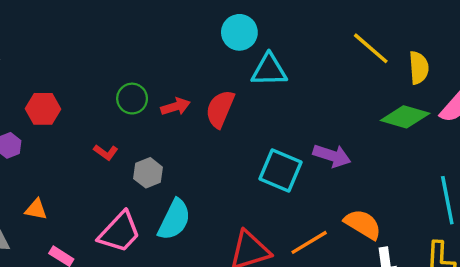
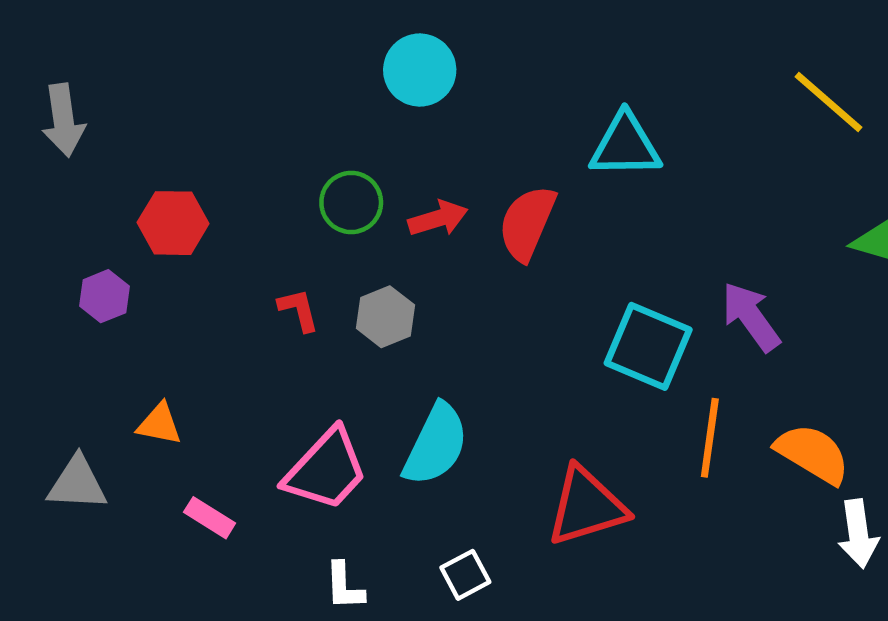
cyan circle: (239, 32) -> (420, 70), moved
red L-shape: (106, 152) -> (299, 310), turned -140
purple arrow: (332, 156) -> (751, 317), turned -144
gray hexagon: (148, 173) -> (385, 317), moved
orange line: (309, 242) -> (710, 438), moved, turned -51

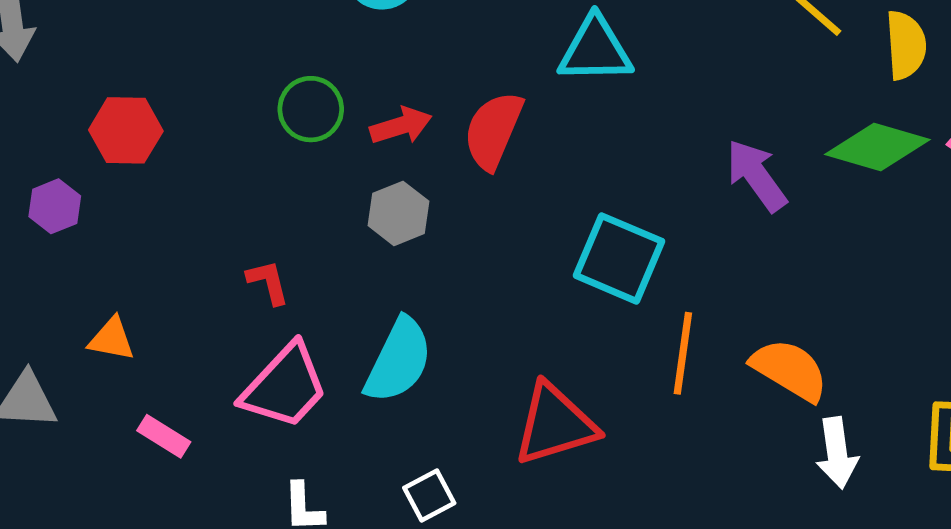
red L-shape: (299, 310) -> (268, 282), moved
gray hexagon: (385, 317) -> (398, 213), moved
purple arrow: (751, 317) -> (756, 175), moved

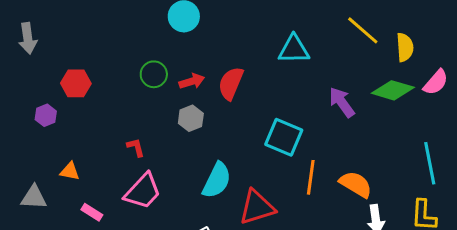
cyan triangle: (595, 50) -> (294, 49), moved
cyan semicircle: (398, 360) -> (217, 180), moved

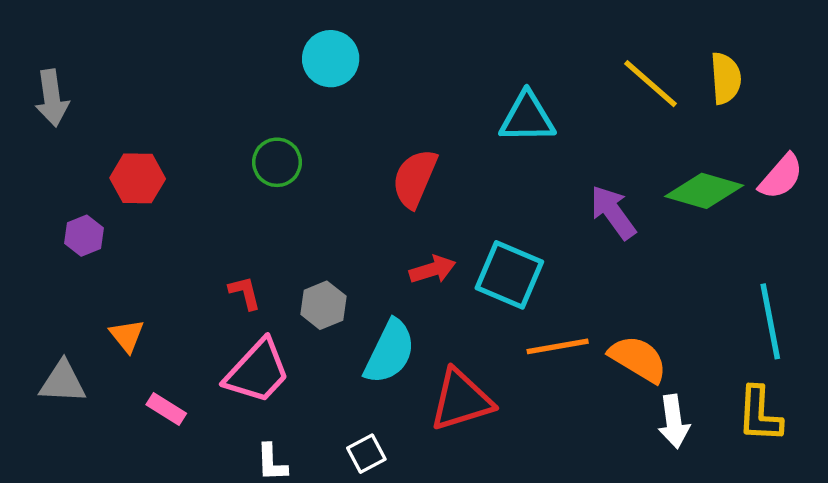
yellow semicircle: (405, 47) -> (726, 78), moved
red arrow: (192, 81) -> (432, 270), moved
gray hexagon: (191, 118) -> (323, 305), moved
orange triangle: (70, 171) -> (127, 336), turned 40
orange line: (311, 177) -> (558, 346), turned 72

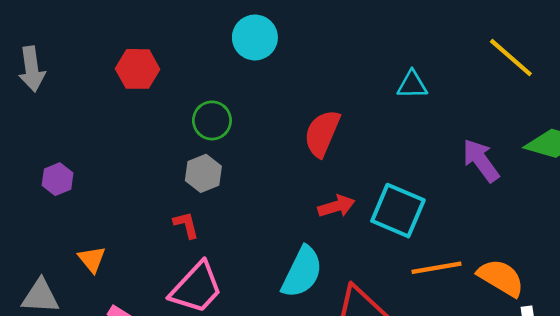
cyan triangle: (527, 118) -> (412, 85), size x0.7
red hexagon: (138, 178) -> (138, 69), moved
gray hexagon: (323, 305) -> (203, 173), moved

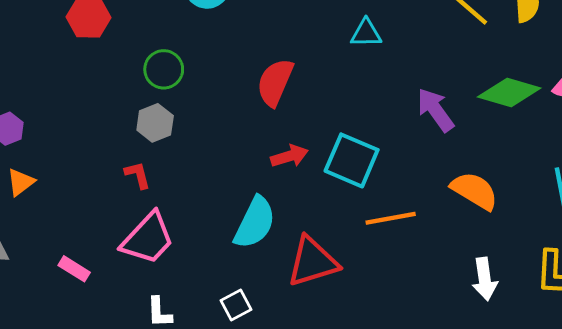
orange triangle: (92, 259) -> (21, 182), moved, turned 32
orange semicircle: (501, 278) -> (474, 191), moved

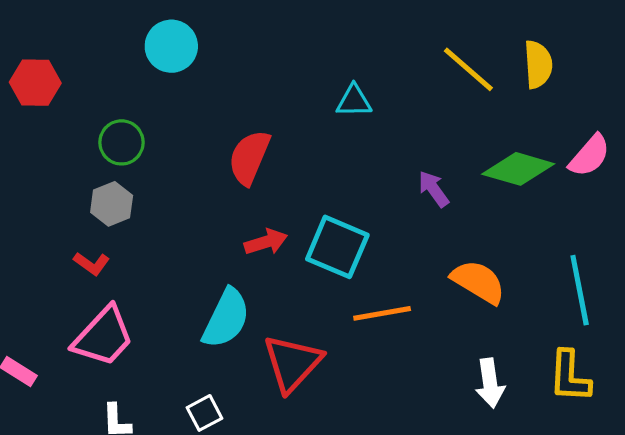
purple arrow: (435, 110) -> (434, 189), size x0.7
red L-shape: (138, 175) -> (92, 264), turned 140
red triangle: (313, 262) -> (292, 363), turned -30

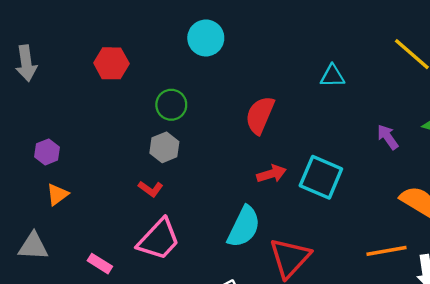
orange line: (382, 313) -> (387, 251), moved

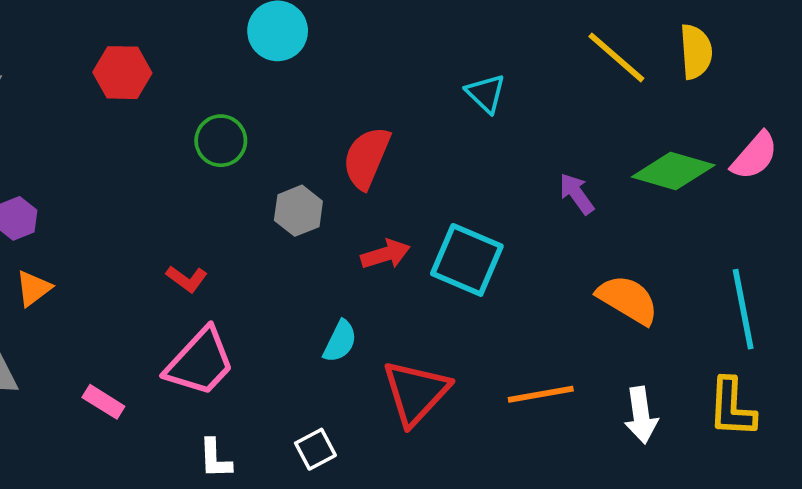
cyan triangle: (332, 76) -> (486, 93), turned 45
gray hexagon: (164, 147) -> (298, 211), moved
cyan semicircle: (244, 227) -> (340, 341), size x0.6
orange line: (387, 251) -> (541, 394), moved

